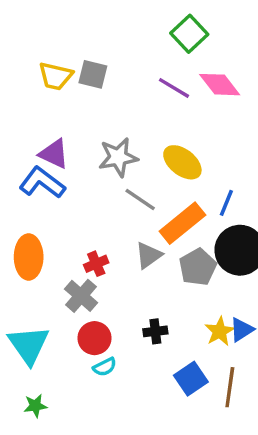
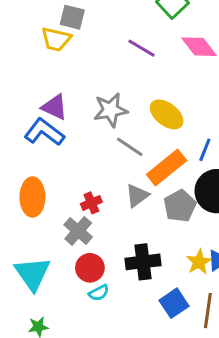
gray square: (93, 74) -> (72, 17), moved
purple line: (174, 88) -> (142, 48), moved
black cross: (155, 331) -> (143, 262), size x1.6

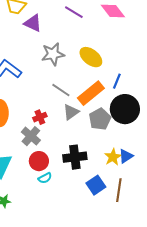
purple triangle: (55, 107) -> (33, 23), moved
gray line: (130, 147) -> (61, 90), moved

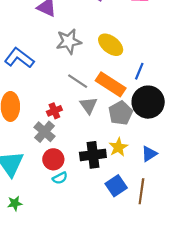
orange rectangle: (91, 93) -> (111, 84), turned 72
gray triangle: (71, 112) -> (89, 105), turned -30
yellow star: (113, 157) -> (118, 147), moved

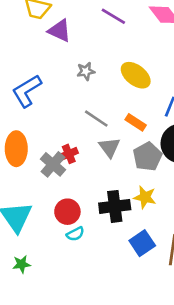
gray star: (69, 41) -> (86, 71), size x0.6
blue L-shape: (19, 58) -> (27, 91), turned -68
orange rectangle: (111, 84) -> (136, 122), size x0.6
gray cross: (45, 132) -> (53, 164), moved
yellow star: (118, 147) -> (145, 197), turned -30

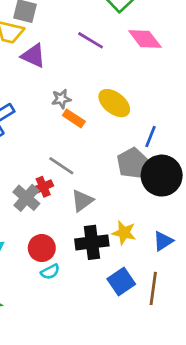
gray line: (96, 119) -> (61, 166), moved
orange rectangle: (136, 122) -> (74, 118), moved
gray triangle: (109, 147) -> (82, 201), moved, turned 30
gray pentagon: (147, 157) -> (132, 163), moved

